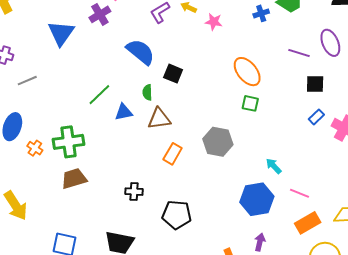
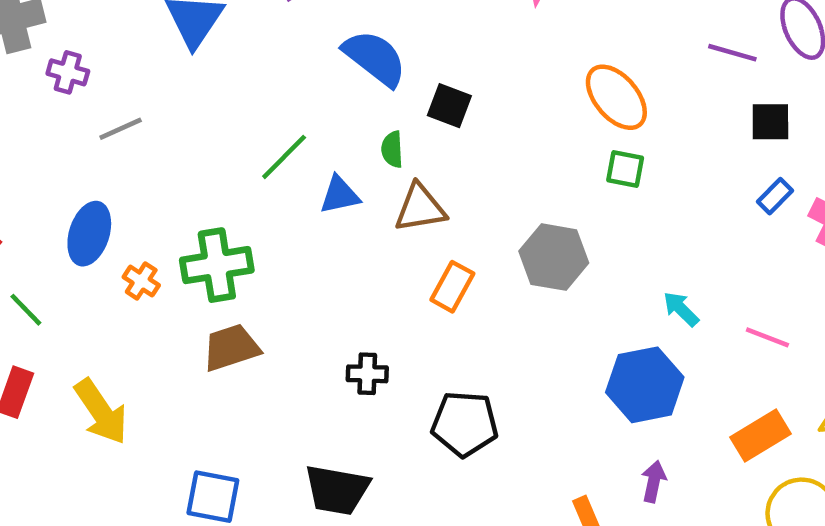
pink line: (300, 193) -> (767, 337), moved

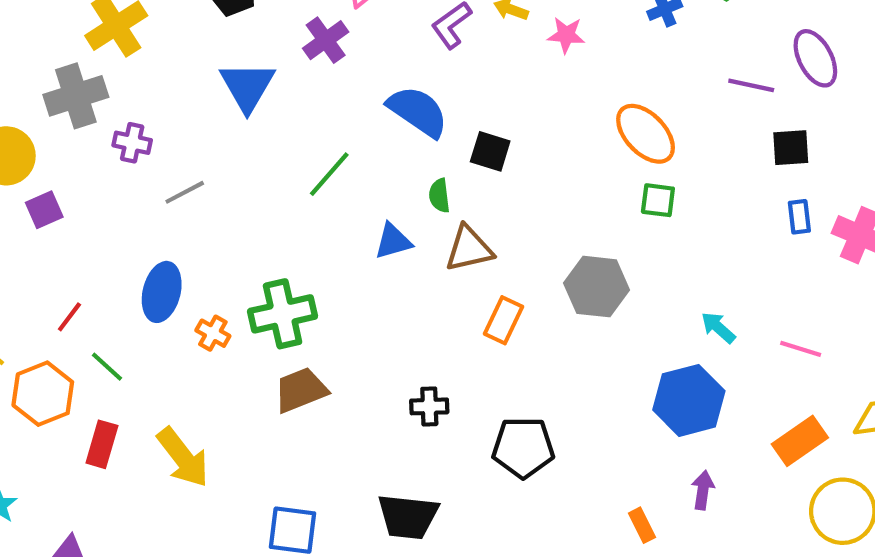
green line: (284, 157) -> (329, 174), moved
blue rectangle: (775, 196) -> (799, 217), turned -48

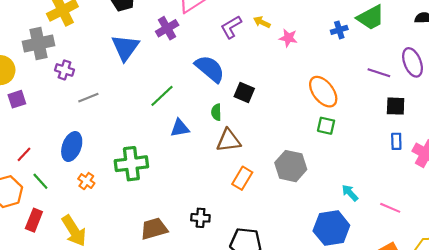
blue triangle: (393, 241) -> (180, 128), moved
orange cross: (213, 333) -> (86, 181), moved
brown trapezoid: (301, 390) -> (154, 229), moved

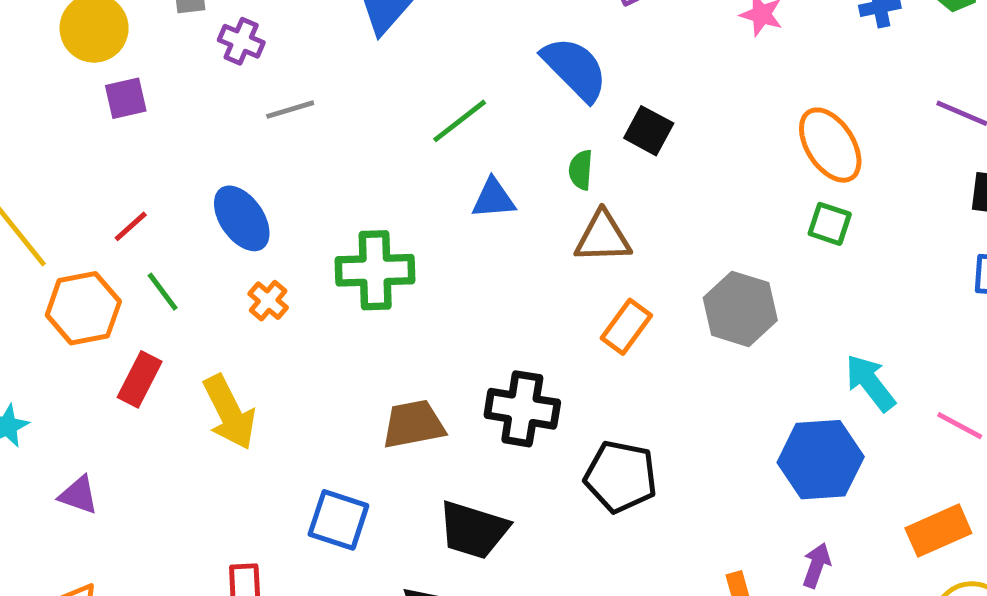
blue ellipse: (72, 147) -> (242, 218), turned -60
cyan arrow: (350, 193) -> (870, 383), size x1.4
black cross: (200, 218) -> (522, 409), size x1.6

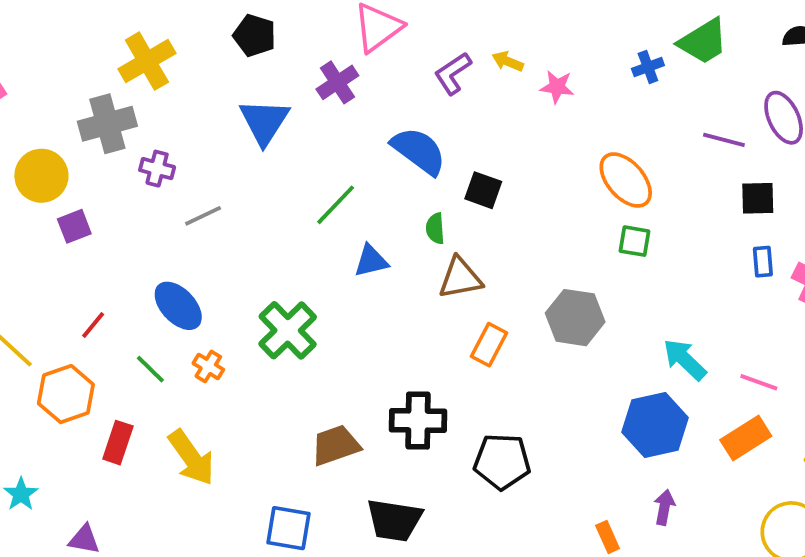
green cross: (375, 270) -> (288, 330), turned -34
green line: (163, 292) -> (150, 369), moved
orange rectangle: (938, 531) -> (746, 438), moved

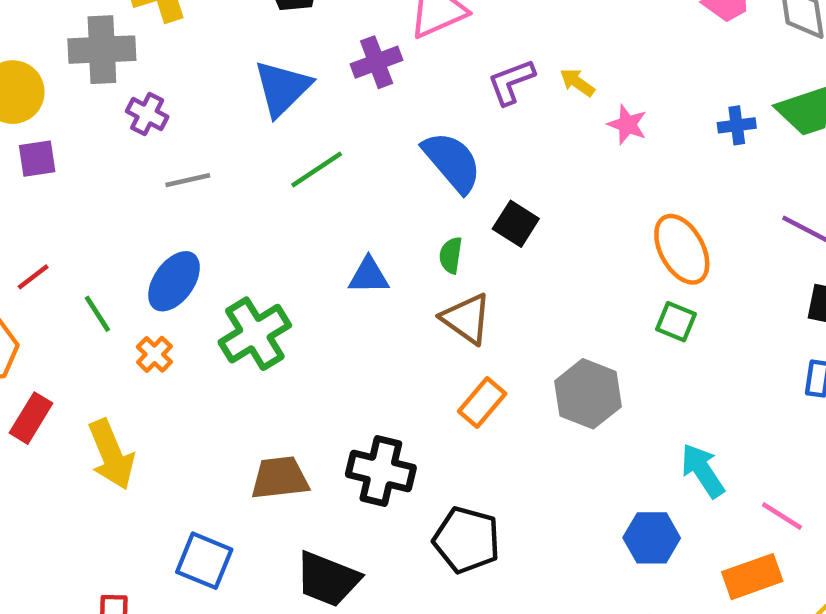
green line: (336, 205) -> (317, 170), moved
brown triangle: (460, 278) -> (466, 319), turned 33
blue ellipse: (178, 306) -> (174, 281), moved, turned 66
green line: (150, 369) -> (97, 314), moved
blue hexagon: (655, 425) -> (652, 538), size x0.7

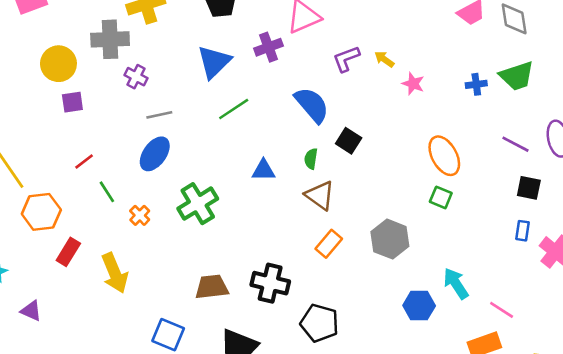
red line: (33, 277) -> (84, 161), moved
blue ellipse: (174, 281) -> (155, 154), moved
blue hexagon: (652, 538) -> (419, 306), moved

